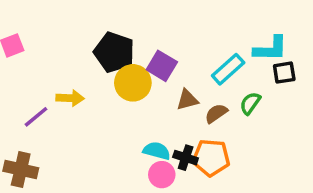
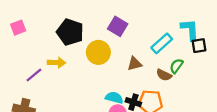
cyan L-shape: (271, 49) -> (190, 30), turned -95
black pentagon: (114, 52) -> (70, 32), moved
purple square: (162, 66) -> (118, 26), moved
brown semicircle: (216, 113) -> (164, 75), moved, turned -119

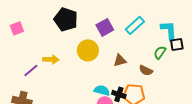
purple square: (118, 26) -> (105, 27), turned 30
black pentagon: (70, 32) -> (66, 19), moved
cyan rectangle: (162, 43) -> (135, 25), moved
green semicircle: (176, 66) -> (160, 52), moved

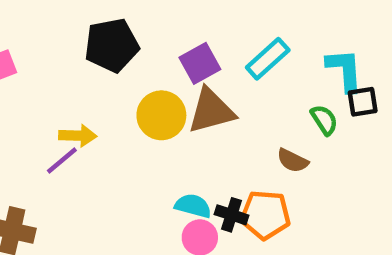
black pentagon: (66, 19) -> (112, 45), turned -30
green semicircle: (160, 52) -> (324, 120), turned 112
brown triangle: (120, 60) -> (211, 111), moved, size x1.6
purple line: (31, 70) -> (62, 161), moved

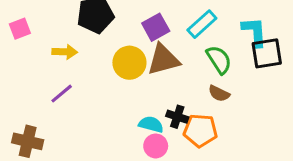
black square: (363, 102) -> (267, 53), size x1.5
green semicircle: (324, 120) -> (219, 60), moved, size x1.4
yellow arrow: (78, 136) -> (65, 52), moved
black cross: (232, 215) -> (177, 117), moved

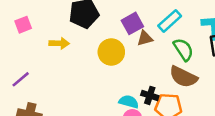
brown triangle: (163, 60) -> (145, 38), moved, size x0.6
purple line: (62, 94) -> (21, 79), moved
brown semicircle: (219, 94) -> (183, 77), size x1.6

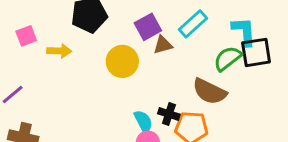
pink square: (23, 25) -> (26, 36), moved
green semicircle: (183, 50) -> (227, 58), moved, turned -95
cyan semicircle: (129, 102) -> (143, 122), turned 48

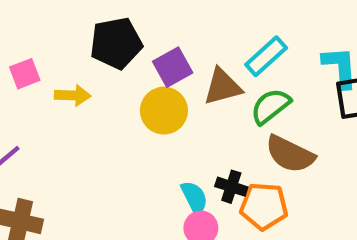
purple square: (148, 27) -> (173, 67), moved
brown triangle: (163, 45) -> (223, 87), size x1.4
green semicircle: (227, 58) -> (270, 106), moved

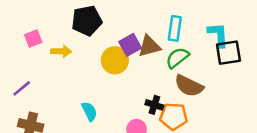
cyan rectangle: (266, 56) -> (175, 28), turned -40
purple square: (173, 67) -> (130, 45), moved
cyan semicircle: (194, 198) -> (89, 111), moved

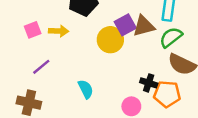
pink square: (33, 39) -> (33, 30), moved
purple line: (22, 88) -> (41, 67), moved

